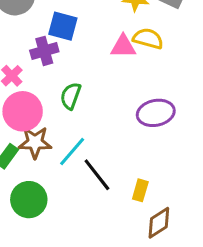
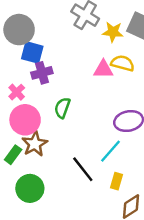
blue square: (63, 26) -> (32, 52), moved
brown star: (35, 142) -> (35, 144), turned -30
cyan line: (72, 152) -> (110, 151), moved

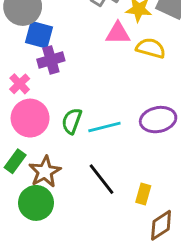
pink triangle: (103, 69) -> (118, 33), moved
green semicircle: (62, 108) -> (72, 121), moved
brown star: (35, 144) -> (45, 172), moved
cyan line: (110, 151) -> (104, 127), moved, turned 35

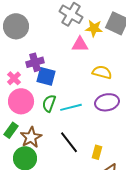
blue square: (39, 35) -> (46, 76), moved
yellow semicircle: (151, 48) -> (102, 72), moved

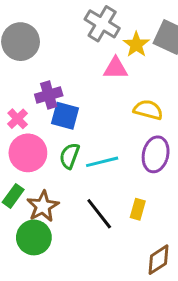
yellow star: (94, 28) -> (136, 45), turned 30
purple ellipse: (107, 102) -> (156, 154), turned -65
yellow rectangle: (97, 152) -> (138, 209), moved

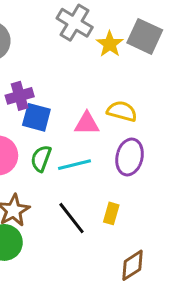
pink triangle: (116, 68) -> (87, 123), moved

